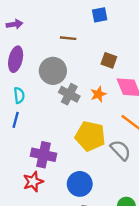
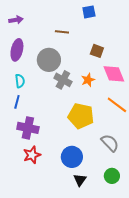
gray semicircle: (121, 150) -> (110, 143), moved
purple cross: (44, 155) -> (28, 128), moved

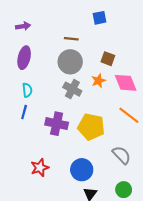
gray circle: (49, 60) -> (70, 62), moved
orange star: (88, 80) -> (98, 81), moved
purple cross: (28, 128) -> (57, 124), moved

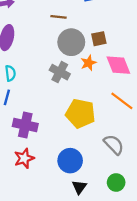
brown square: (108, 59) -> (99, 39), turned -32
gray circle: (70, 62) -> (71, 42), moved
purple cross: (57, 124) -> (25, 125), moved

